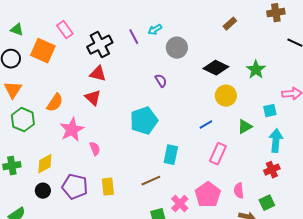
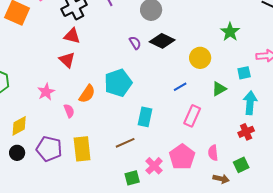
black diamond: (216, 68) -> (162, 41), moved
orange semicircle: (55, 103) -> (87, 94), moved
pink star: (72, 130) -> (46, 92), size x0.7
yellow rectangle: (108, 187) -> (82, 149), size x1.4

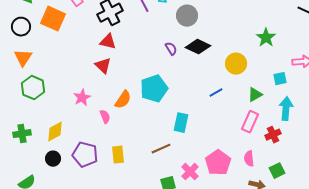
pink rectangle: (192, 116) -> (250, 122), moved
red cross: (246, 132) -> (273, 135), moved
yellow rectangle: (82, 149) -> (118, 155), size x0.7

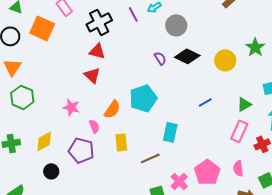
yellow circle: (236, 64) -> (225, 60), moved
pink star: (82, 98) -> (71, 107), turned -30
purple pentagon: (85, 155) -> (81, 150), moved
yellow rectangle: (118, 155) -> (121, 142), moved
black circle: (53, 159) -> (51, 171), moved

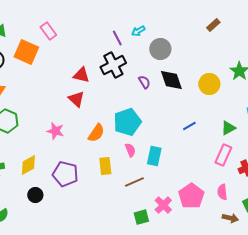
black cross: (99, 22) -> (113, 65), moved
black diamond: (187, 56) -> (171, 80), turned 45
pink semicircle: (94, 126) -> (130, 150), moved

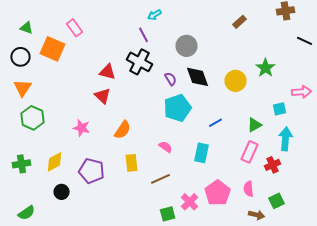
cyan arrow: (138, 31) -> (154, 15), moved
black cross: (113, 65) -> (140, 62), turned -35
cyan pentagon: (127, 122) -> (178, 108), moved
pink semicircle: (130, 150) -> (166, 147), moved, turned -32
cyan rectangle: (154, 156) -> (202, 153), moved

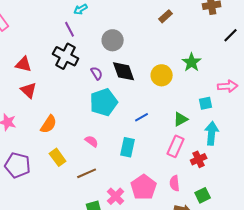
black line: (304, 41) -> (231, 35), turned -70
red triangle: (108, 72) -> (24, 64), moved
yellow rectangle: (132, 163) -> (58, 157), turned -30

